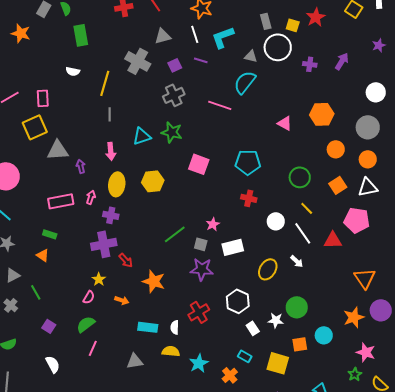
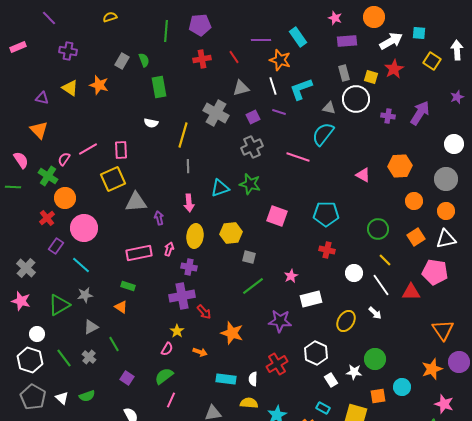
purple arrow: (342, 61) -> (420, 113), size x1.4
gray square: (201, 244) -> (249, 257), moved

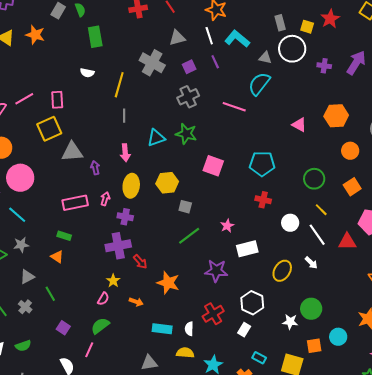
cyan L-shape: (301, 89) -> (237, 39), turned 60
purple line: (279, 112) -> (215, 62), turned 48
white rectangle: (331, 380) -> (244, 330), moved, turned 64
pink line: (171, 400) -> (89, 350), moved

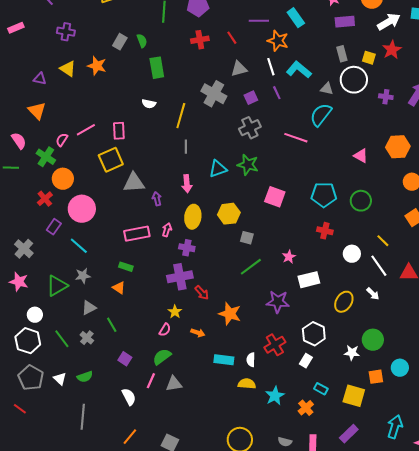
green circle: (314, 179) -> (361, 201), moved
gray triangle: (149, 363) -> (174, 384), moved

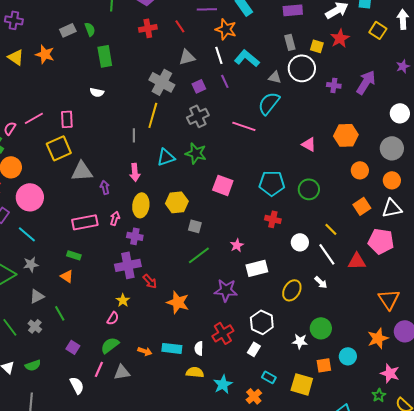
gray rectangle: (120, 42) -> (68, 30), turned 35
yellow line: (181, 116) -> (153, 115), moved
orange arrow: (198, 333) -> (145, 351), moved

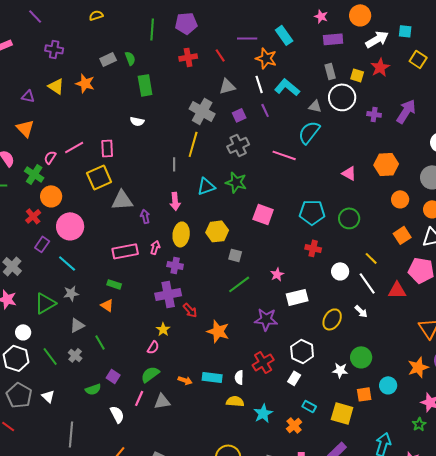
green semicircle: (33, 365) -> (93, 389), moved

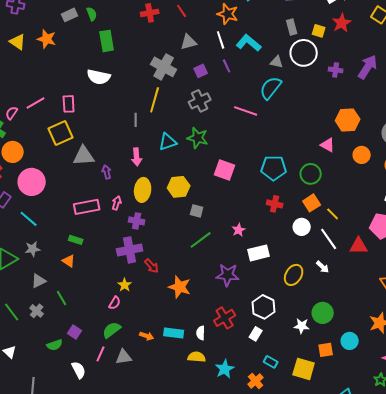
white semicircle: (137, 121) -> (99, 77), size x1.6
pink triangle: (349, 173) -> (328, 145), moved
orange square: (402, 235) -> (312, 203), moved

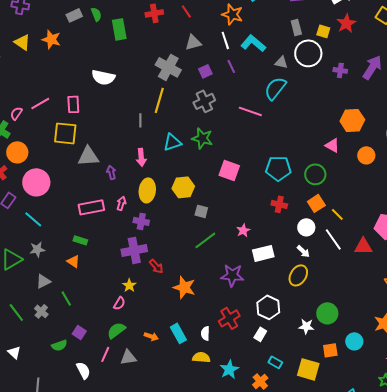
green rectangle: (107, 41) -> (119, 29), moved
yellow square: (61, 133) -> (65, 133), turned 30
white arrow: (323, 267) -> (303, 251), moved
cyan rectangle: (174, 333) -> (178, 333), turned 54

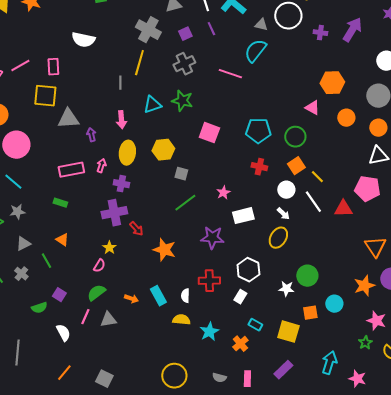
orange triangle: (73, 261) -> (62, 240), moved
red cross: (229, 318) -> (209, 281), turned 30

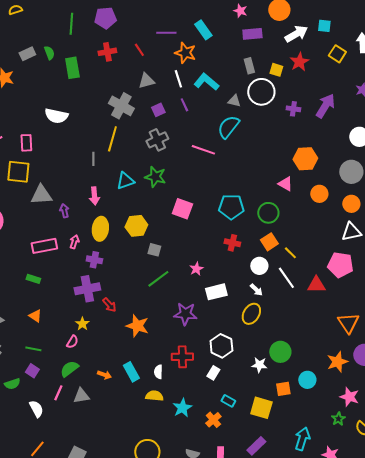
green line: (46, 261) -> (33, 349), moved, turned -49

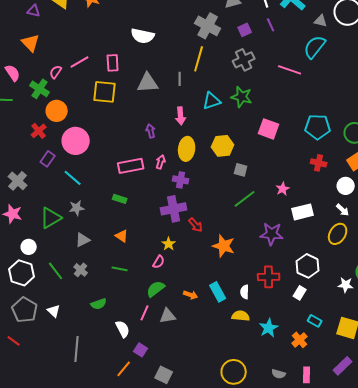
gray triangle: (41, 195) -> (148, 83), moved
purple square: (32, 371) -> (141, 350), moved

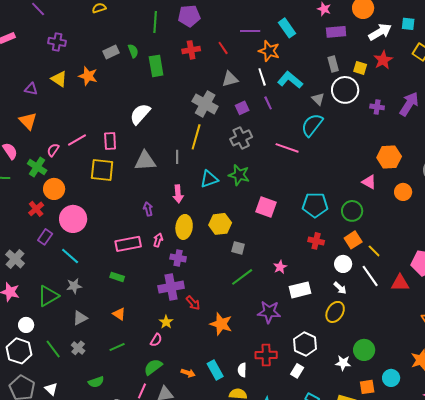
gray triangle: (321, 21) -> (318, 99), turned 32
white semicircle: (143, 36) -> (140, 114), turned 120
green line: (120, 269) -> (117, 347), turned -35

